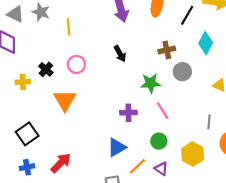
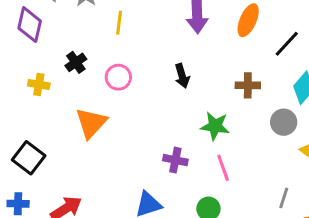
black cross: (46, 69) -> (76, 62), moved
gray circle: (182, 72) -> (284, 122), moved
black square: (27, 134) -> (29, 158), turned -30

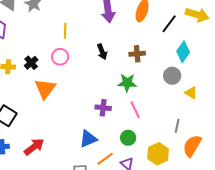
yellow line: (119, 23) -> (65, 31), moved
black cross: (76, 62) -> (31, 63), moved
brown cross: (248, 85) -> (137, 54), moved

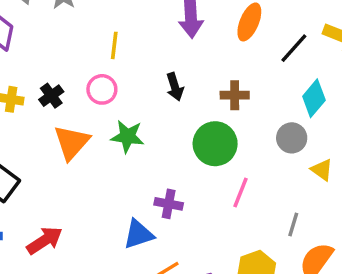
green star: (127, 83) -> (127, 137), moved
purple cross: (103, 108) -> (169, 204), moved
pink line: (135, 110) -> (240, 193), moved, turned 42
green circle: (128, 138) -> (215, 144), moved, size x1.6

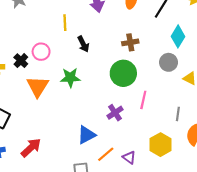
yellow line: (114, 45) -> (65, 23), moved
black arrow: (175, 87) -> (83, 44), moved
pink circle: (102, 89) -> (41, 52), moved
purple cross: (169, 204) -> (115, 113), moved, turned -35

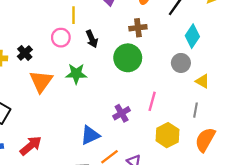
brown cross: (130, 42) -> (138, 28), moved
pink circle: (41, 52) -> (61, 38), moved
green circle: (123, 73) -> (128, 58), moved
gray line: (178, 114) -> (195, 110), moved
yellow hexagon: (160, 145) -> (167, 135), moved

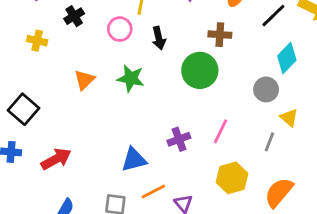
black cross: (25, 53) -> (74, 16), moved
orange triangle: (41, 81) -> (84, 80), size x0.7
gray line: (195, 110) -> (269, 142), moved

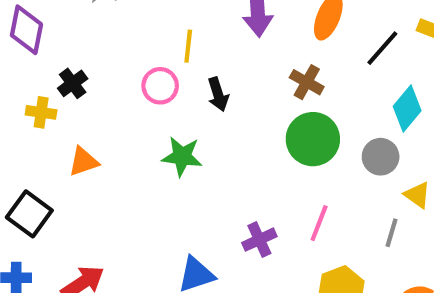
black cross: (74, 16) -> (73, 83), moved
brown cross: (220, 35) -> (307, 82), turned 30
green circle: (200, 70) -> (313, 139), moved
orange triangle: (84, 80) -> (83, 162), moved, turned 30

